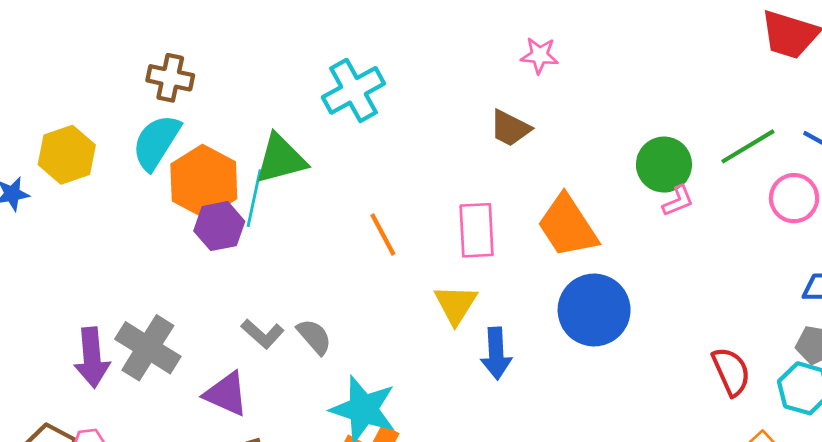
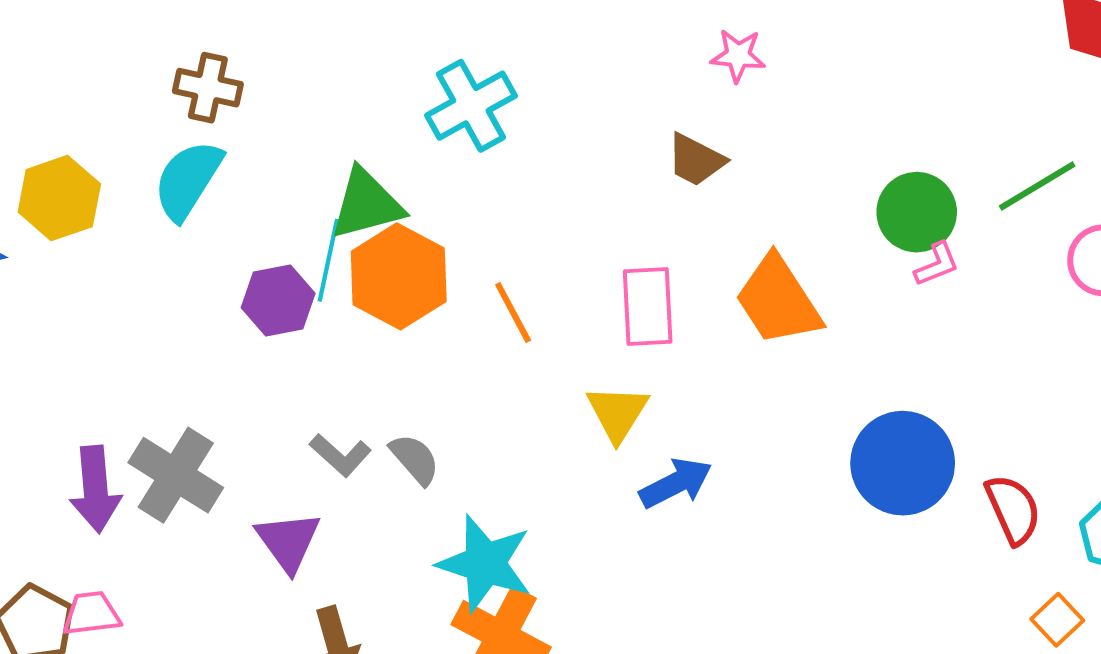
orange hexagon: (204, 181) -> (399, 276), moved
blue circle: (594, 310) -> (903, 463), moved
blue arrow: (496, 353) -> (676, 483), turned -114
purple triangle: (226, 394) -> (288, 541), turned 30

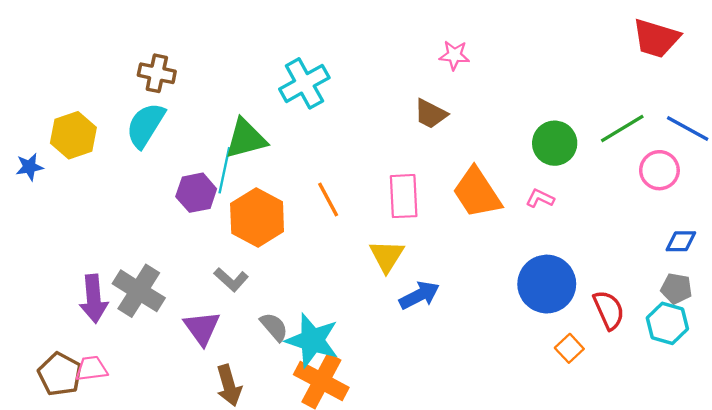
pink L-shape: (937, 264) -> (540, 198), moved, turned -132
orange hexagon: (399, 276) -> (257, 218), moved
gray semicircle: (415, 459) -> (274, 327), moved
orange square: (1057, 620) -> (569, 348), moved

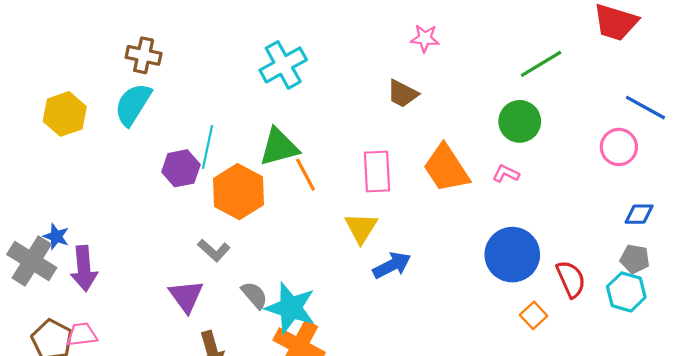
green line: (622, 128) -> (541, 64), moved
green triangle: (246, 139) -> (279, 147), moved
blue star: (29, 167) -> (56, 236), moved, turned 30
gray cross: (139, 291) -> (32, 261), moved

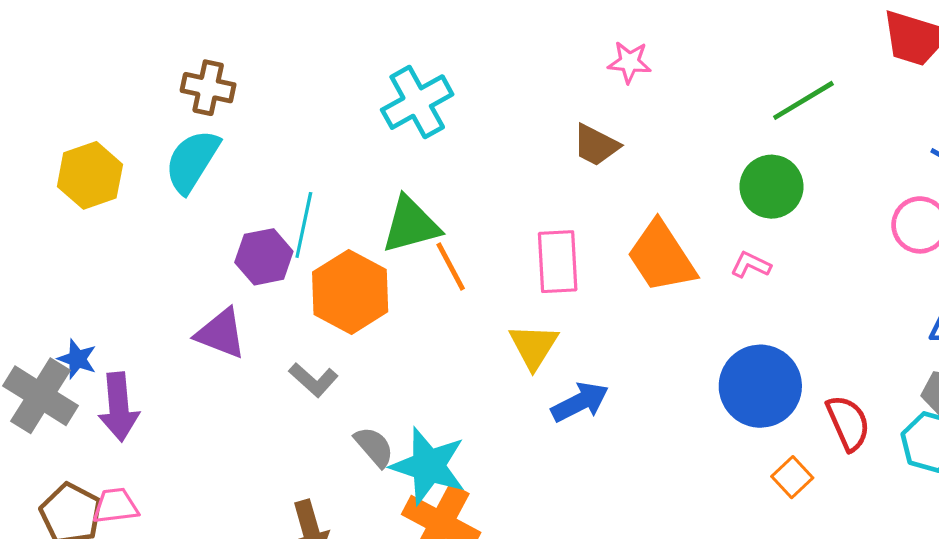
purple triangle: (186, 296) -> (221, 333), moved, turned -33

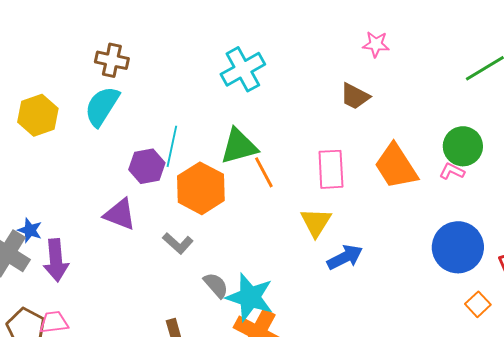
green circle: (771, 187) -> (463, 146), moved

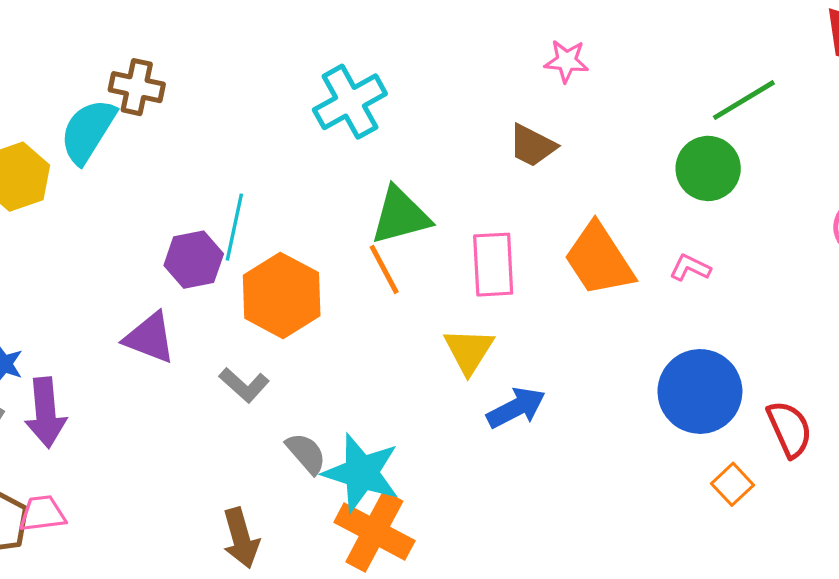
cyan semicircle: (102, 106) -> (88, 131), moved
green triangle: (239, 146) -> (400, 216), moved
green circle: (463, 146) -> (708, 168), moved

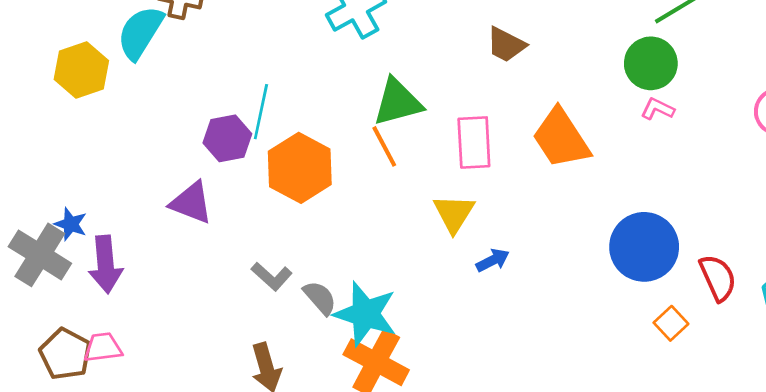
pink L-shape: (690, 268) -> (658, 109), moved
gray L-shape: (244, 385) -> (272, 276), moved
blue arrow: (516, 408) -> (493, 260), size x0.7

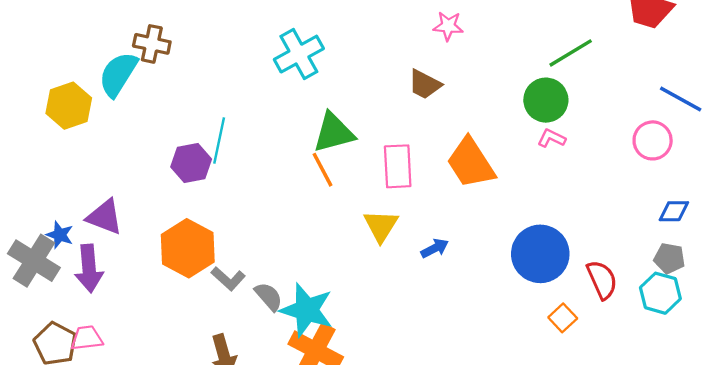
orange hexagon: (300, 168) -> (188, 248), moved
purple triangle: (191, 203) -> (105, 217), moved
blue arrow: (493, 260) -> (435, 248), moved

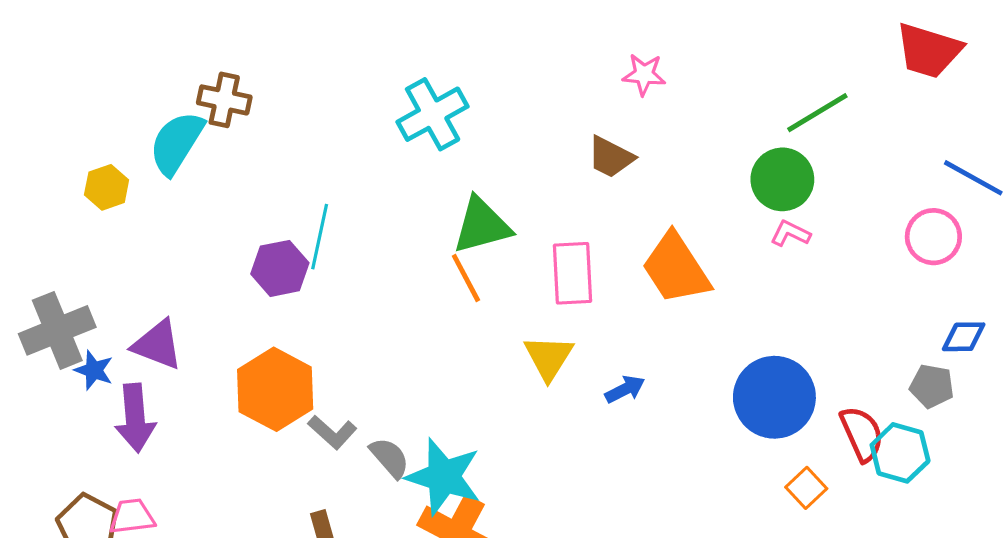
yellow hexagon: (69, 106) -> (107, 187), size x0.7
gray pentagon: (669, 258) -> (932, 386), moved
gray cross: (34, 261) -> (57, 330), moved, turned 36
cyan hexagon: (660, 293) -> (900, 453), moved

